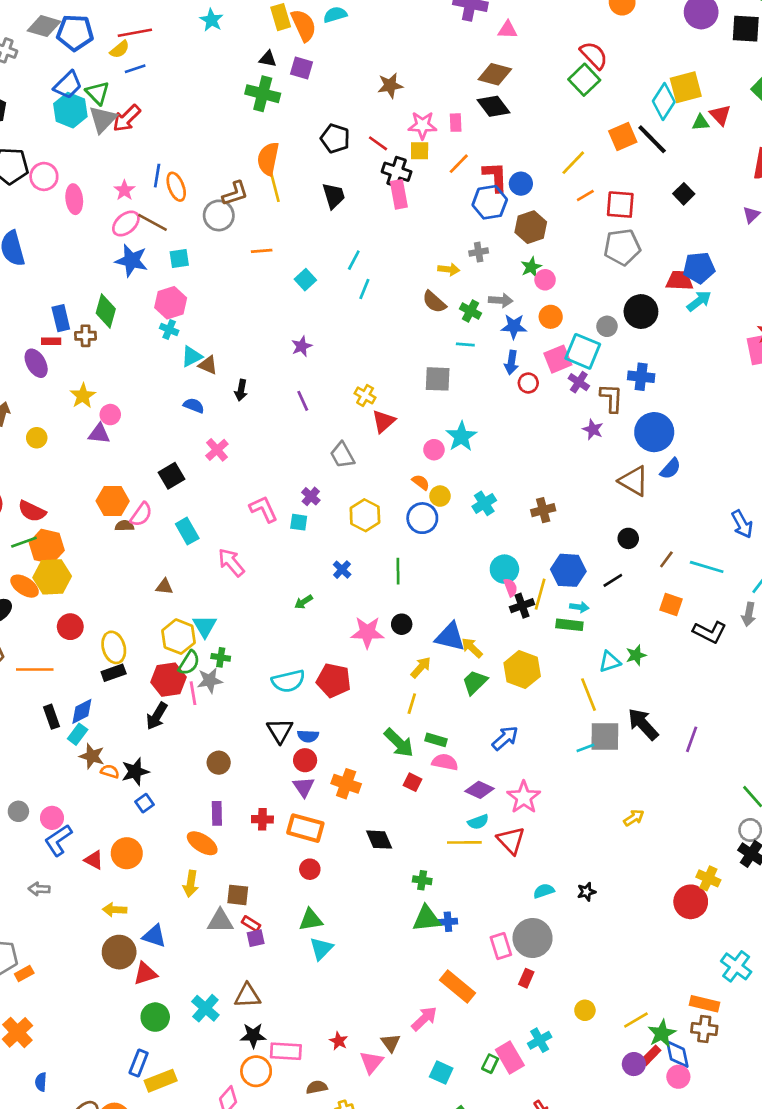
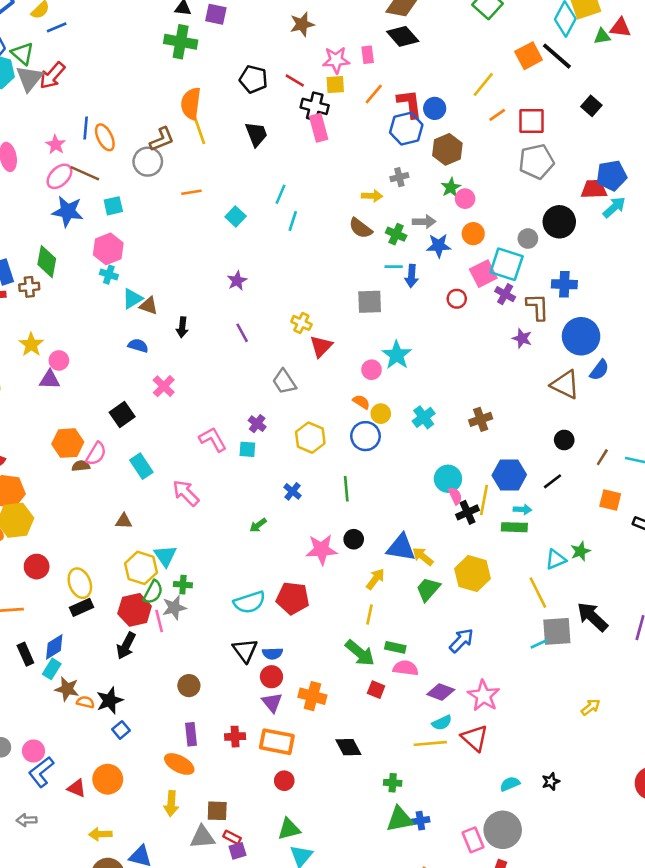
red triangle: (720, 115) -> (620, 28), turned -35
blue arrow: (511, 362) -> (411, 276), moved

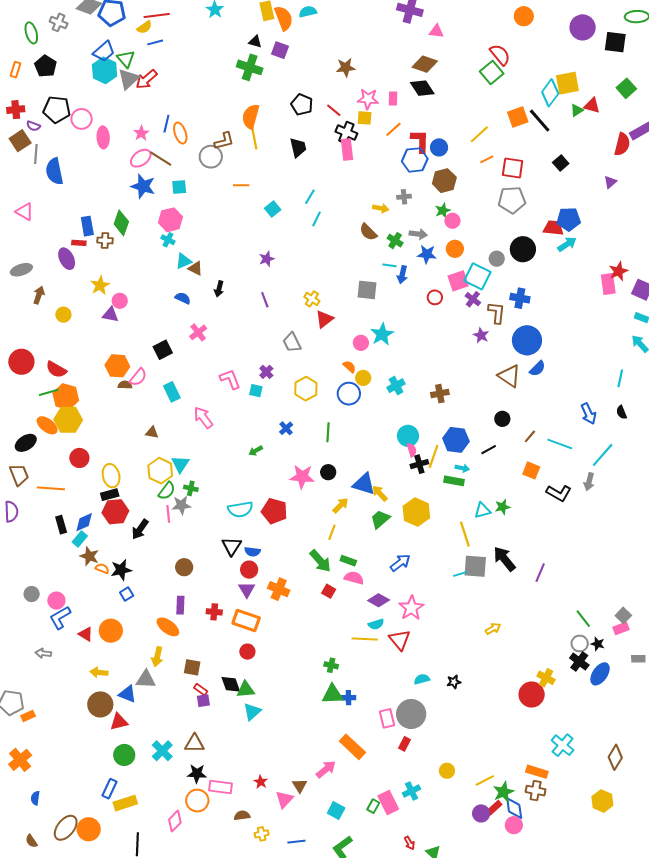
green triangle: (602, 36) -> (577, 110), turned -32
red hexagon: (135, 610) -> (115, 512), moved
black diamond: (348, 747) -> (231, 684), moved
gray triangle: (202, 837) -> (146, 679), moved

